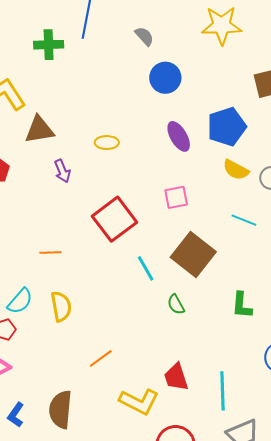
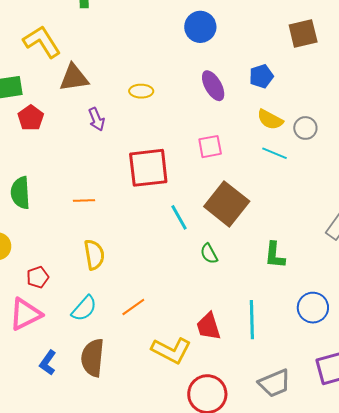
blue pentagon: (227, 127) -> (261, 76), size x0.6
red square: (115, 219) -> (148, 168), turned 30
cyan line: (244, 220) -> (274, 153), moved
cyan semicircle: (20, 301) -> (84, 308), moved
cyan line: (222, 391) -> (252, 320), moved

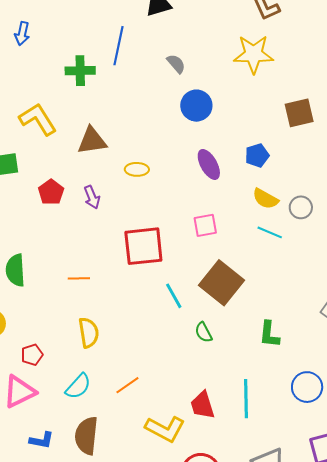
brown triangle: (74, 78) -> (92, 141), moved
red pentagon: (31, 118) -> (51, 192), moved
blue L-shape: (48, 363) -> (42, 440), turned -115

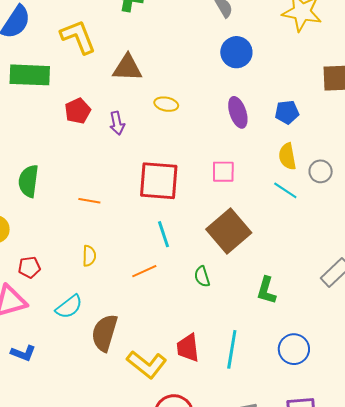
yellow semicircle: (265, 199) -> (287, 156), turned 40
cyan line: (174, 296) -> (164, 234), moved
yellow semicircle: (89, 333) -> (89, 256), size x0.7
orange line: (127, 385) -> (144, 271), moved
brown semicircle: (86, 436) -> (105, 333), moved

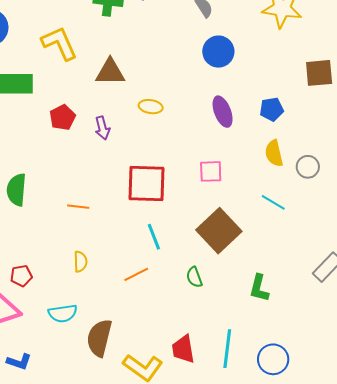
cyan line: (285, 190) -> (273, 202), moved
cyan semicircle: (69, 307) -> (63, 313), turned 32
blue circle: (294, 349) -> (273, 359), moved

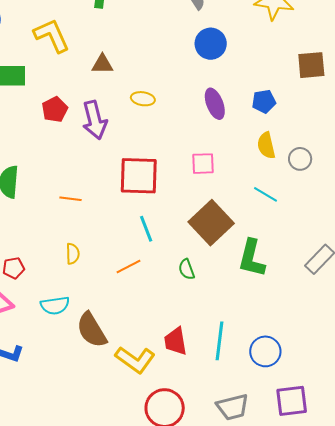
brown triangle: (110, 72) -> (102, 64), size x0.7
purple arrow: (102, 128) -> (95, 120), size x1.6
green L-shape: (259, 288) -> (252, 258), moved, size x1.4
brown semicircle: (99, 338) -> (92, 330), turned -45

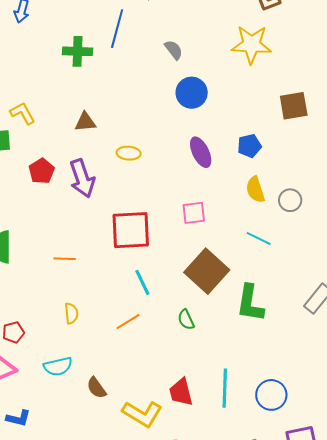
yellow L-shape: (52, 35) -> (23, 113), moved, size x0.7
brown semicircle: (92, 330) -> (96, 388), size x0.6

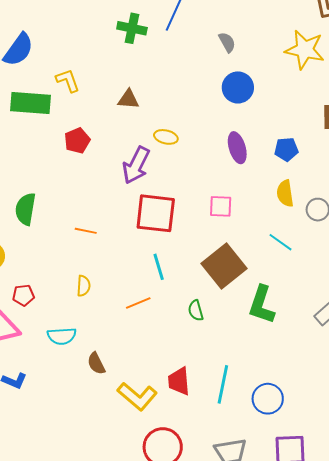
purple arrow: (82, 178) -> (136, 165), moved, turned 36

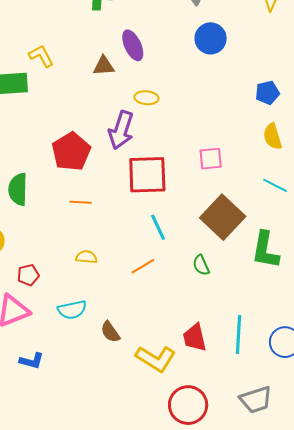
red pentagon: (77, 141) -> (71, 152), moved, size x1.5
purple ellipse: (237, 148) -> (133, 45), moved
yellow semicircle: (84, 286) -> (86, 257), turned -80

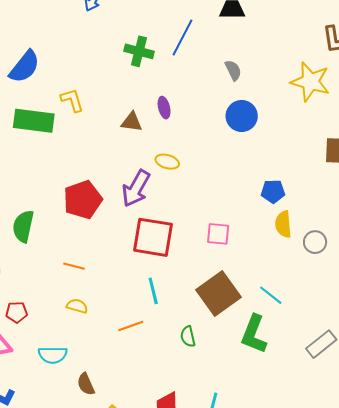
purple ellipse: (133, 45) -> (164, 108), size x0.7
blue pentagon: (267, 93) -> (273, 191), moved
cyan line: (275, 185) -> (271, 295), moved
orange line: (81, 202) -> (74, 266), moved

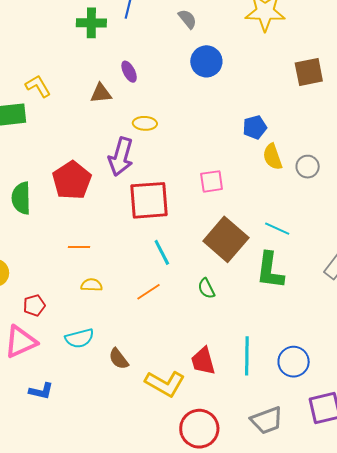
green semicircle: (23, 226) -> (21, 198), moved

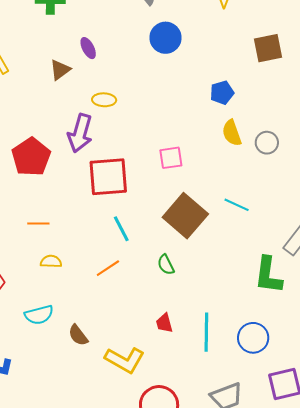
brown triangle: (101, 93) -> (60, 70), turned -30
blue pentagon: (255, 127) -> (222, 93), moved
green L-shape: (270, 270) -> (268, 275), moved
red trapezoid: (203, 361) -> (164, 323), moved, size x0.7

